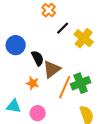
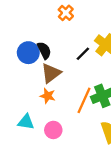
black line: (63, 28) -> (83, 54), moved
black semicircle: (38, 58) -> (44, 50), moved
brown triangle: (52, 69) -> (51, 73), moved

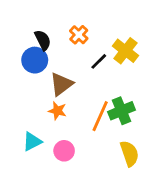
orange cross: (66, 13) -> (79, 35), moved
black semicircle: (44, 50) -> (43, 40), moved
cyan triangle: (26, 122) -> (32, 141), turned -36

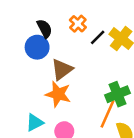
black line: (99, 61) -> (98, 37), moved
orange star: (57, 111) -> (58, 94), size x1.5
orange line: (100, 116) -> (108, 114), moved

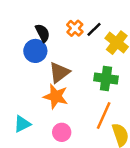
black line: (98, 37) -> (94, 29), moved
green cross: (117, 94) -> (106, 78), moved, turned 30
cyan triangle: (35, 123) -> (22, 124), moved

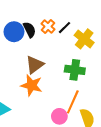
black semicircle: (43, 33) -> (29, 30), moved
blue circle: (35, 51) -> (14, 32), moved
pink circle: (62, 132) -> (59, 116), moved

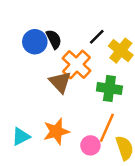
orange cross: (48, 27) -> (77, 64), moved, size x1.6
brown triangle: (35, 65) -> (60, 82), turned -36
orange star: (32, 85) -> (56, 131), moved, turned -30

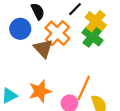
blue circle: (35, 42) -> (20, 29), moved
green cross: (109, 88) -> (92, 36), moved, turned 30

